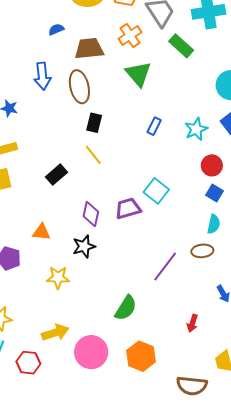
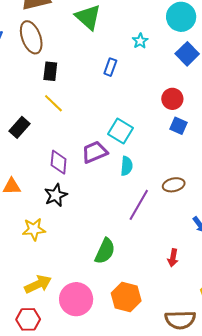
cyan star: (196, 129) -> (140, 41), moved, size x0.7
cyan semicircle: (214, 224) -> (127, 166), moved
red hexagon: (28, 363) -> (28, 319), moved

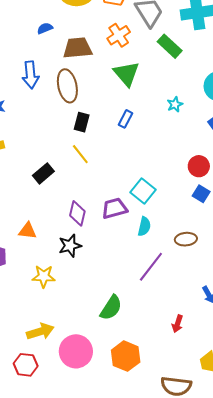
blue rectangle: (110, 67) -> (125, 119), moved
brown ellipse: (174, 185) -> (186, 239), moved

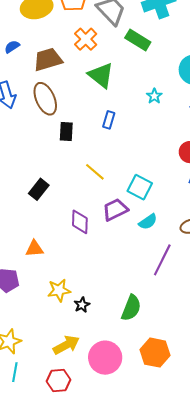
yellow line: (80, 154) -> (95, 172), moved
cyan semicircle: (144, 226) -> (148, 222), turned 54
black star: (70, 246) -> (82, 305), moved, size x0.7

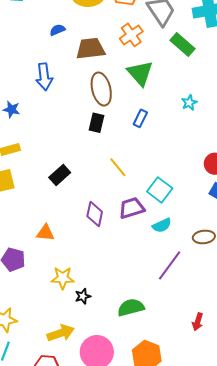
brown ellipse: (45, 99) -> (101, 89), moved
green semicircle: (131, 308) -> (131, 307), turned -136

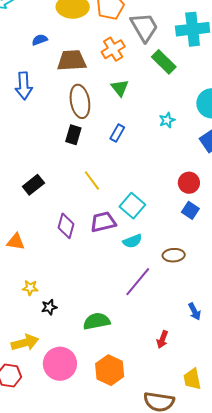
green triangle: (140, 73) -> (120, 88), size x0.7
yellow star: (63, 278) -> (30, 288), size x0.7

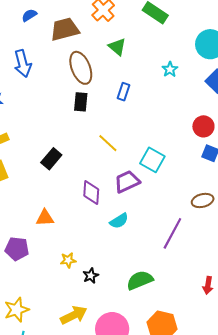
cyan semicircle: (132, 241) -> (119, 221), moved

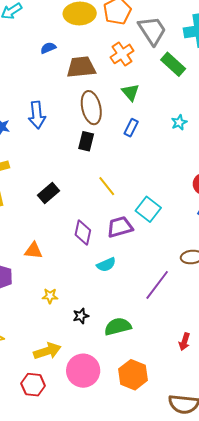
blue arrow: (23, 63) -> (37, 115), moved
blue rectangle: (123, 92) -> (131, 128), moved
black star: (91, 276) -> (81, 316), moved

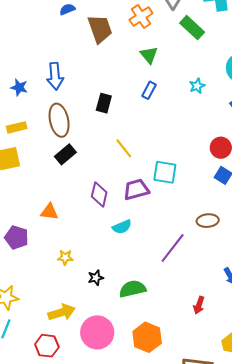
brown trapezoid: (81, 67) -> (100, 29), turned 76
brown ellipse: (91, 108) -> (59, 120), moved
cyan square: (148, 209) -> (165, 172), turned -30

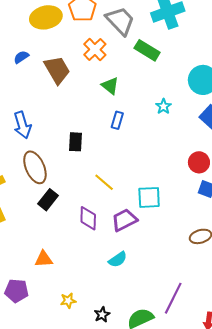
purple diamond: (99, 194) -> (88, 218), moved
purple line: (173, 248) -> (173, 298), moved

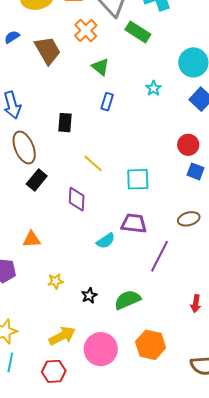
purple trapezoid: (124, 220) -> (134, 223), moved, turned 32
purple line: (173, 298) -> (159, 256), moved

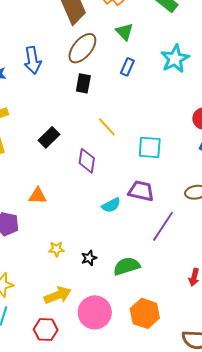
cyan star: (154, 88) -> (175, 59), size x1.8
brown ellipse: (24, 148) -> (82, 48), moved, turned 56
yellow star: (56, 281) -> (56, 249), moved

